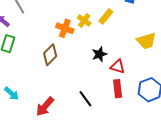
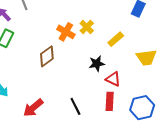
yellow rectangle: (106, 16) -> (116, 39), moved

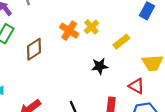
brown diamond: (47, 56) -> (34, 49), moved
red triangle: (113, 79) -> (137, 86), moved

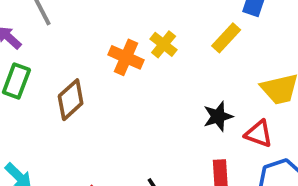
yellow rectangle: (121, 42) -> (226, 38), moved
black star: (100, 66) -> (218, 116), moved

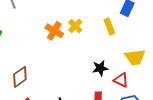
yellow rectangle: (226, 38) -> (109, 26), turned -70
brown diamond: (71, 100) -> (20, 77), moved

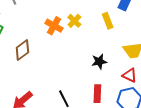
brown diamond: (20, 77) -> (22, 50), moved
red triangle: (121, 80) -> (130, 75), moved

